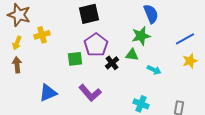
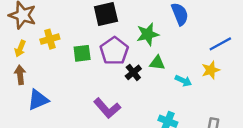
green star: (141, 36) -> (148, 34), moved
green square: (75, 59) -> (82, 53), moved
yellow star: (190, 61) -> (211, 70), moved
blue triangle: (48, 93) -> (38, 100), moved

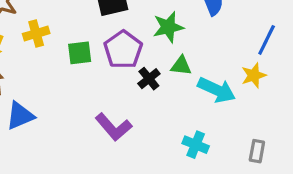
blue line: (220, 44) -> (267, 40), turned -35
cyan arrow: (183, 81) -> (217, 90), size x1.6

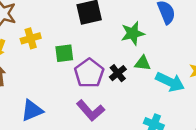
purple pentagon: (123, 50) -> (89, 73), moved
blue triangle: (20, 116) -> (32, 111), moved

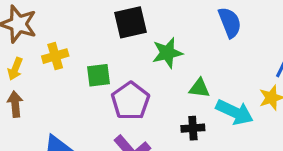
green star: (133, 33) -> (167, 53), moved
black cross: (118, 73) -> (193, 128), moved, turned 35

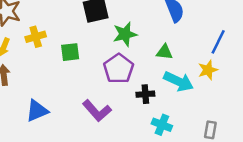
green triangle: (199, 88) -> (164, 52), moved
purple pentagon: (130, 101) -> (119, 69), moved

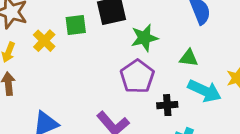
yellow cross: (36, 37) -> (44, 41), turned -30
green square: (70, 52) -> (76, 25), moved

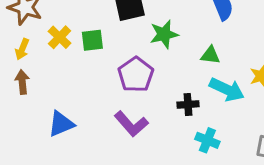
green square: (76, 25) -> (92, 40), moved
purple pentagon: (137, 76) -> (136, 75), moved

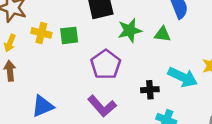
yellow cross: (60, 37) -> (41, 33), turned -30
green triangle: (210, 55) -> (162, 34), moved

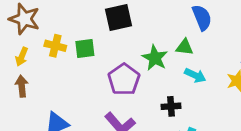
green star: (130, 30) -> (155, 58), moved, turned -30
cyan arrow: (183, 77) -> (195, 75), moved, size x0.7

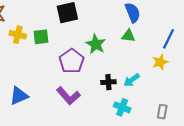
green triangle: (184, 47) -> (128, 36), moved
cyan arrow: (195, 75) -> (132, 80), moved, turned 119

